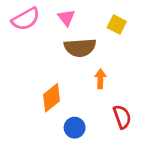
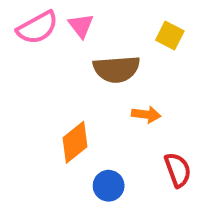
pink triangle: (66, 18) -> (81, 26), moved
orange arrow: (100, 79) -> (146, 115), turned 96

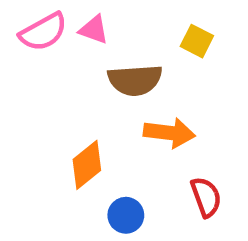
pink triangle: (81, 26) -> (94, 30), turned -32
orange arrow: (146, 115) -> (169, 133), size x1.5

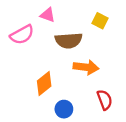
pink semicircle: (43, 32) -> (22, 35), moved

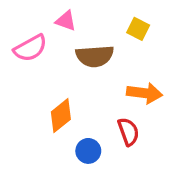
orange arrow: (86, 67) -> (145, 93), moved
red semicircle: (105, 100) -> (128, 132), moved

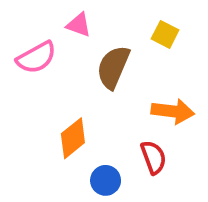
brown semicircle: (95, 56) -> (113, 67), turned 117

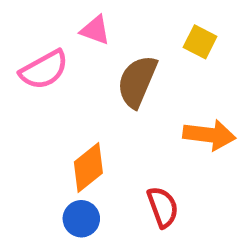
red semicircle: (154, 157) -> (163, 207), moved
blue circle: (106, 180) -> (81, 219), moved

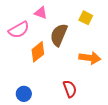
orange diamond: (88, 168) -> (38, 52), moved
blue circle: (81, 219) -> (24, 94), moved

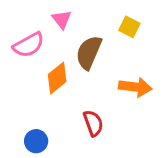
pink triangle: (41, 13) -> (62, 19), turned 32
red semicircle: (70, 89) -> (93, 123), moved

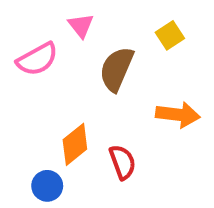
yellow square: (129, 27) -> (170, 35), turned 30
orange diamond: (57, 78) -> (75, 144), moved

